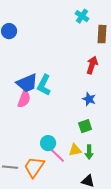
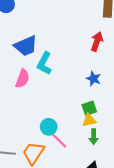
blue trapezoid: (27, 83) -> (26, 46), moved
yellow triangle: (75, 150) -> (89, 120), moved

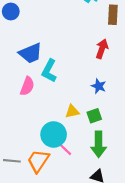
yellow triangle: (89, 120) -> (72, 111), moved
cyan circle: (49, 127) -> (54, 134), size x1.5
green arrow: (94, 137) -> (99, 144), size x1.6

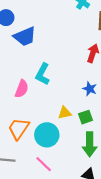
blue trapezoid: (31, 53) -> (25, 36), moved
pink line: (63, 148) -> (44, 164), moved
orange trapezoid: (38, 161) -> (19, 129), moved

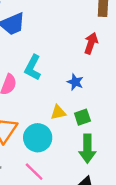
blue star: (90, 89) -> (75, 82), moved

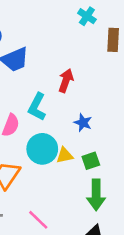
red arrow: (91, 43) -> (66, 81), moved
cyan circle: (38, 138) -> (42, 149), moved

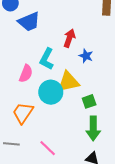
blue star: (83, 123) -> (86, 56), moved
yellow triangle: (65, 155) -> (68, 82), moved, size x1.6

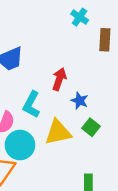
cyan circle: (51, 92) -> (20, 145), moved
green square: (89, 101) -> (91, 127), moved, turned -32

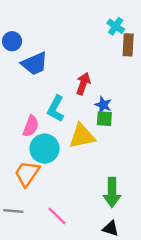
cyan cross: (80, 17) -> (116, 26), moved
green square: (91, 127) -> (104, 119), moved, turned -35

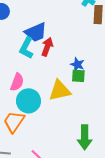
blue trapezoid: (35, 64) -> (36, 32), moved
red arrow: (83, 84) -> (47, 47), moved
cyan L-shape: (56, 109) -> (26, 48), moved

